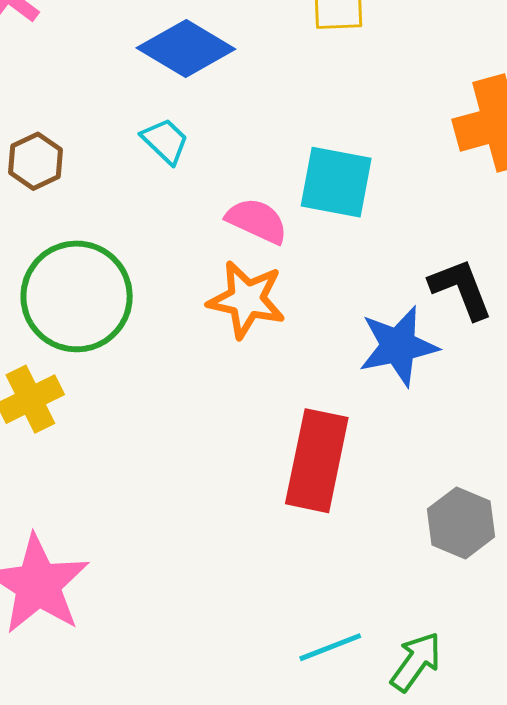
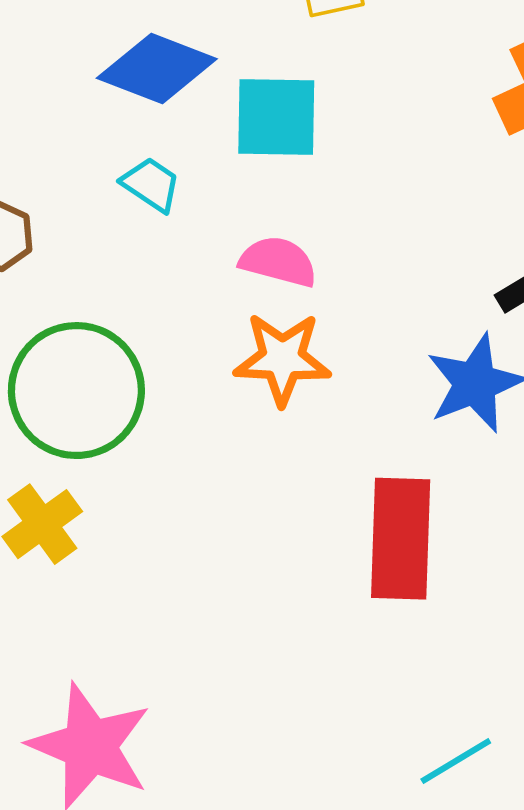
cyan square: (336, 182) -> (276, 117), moved

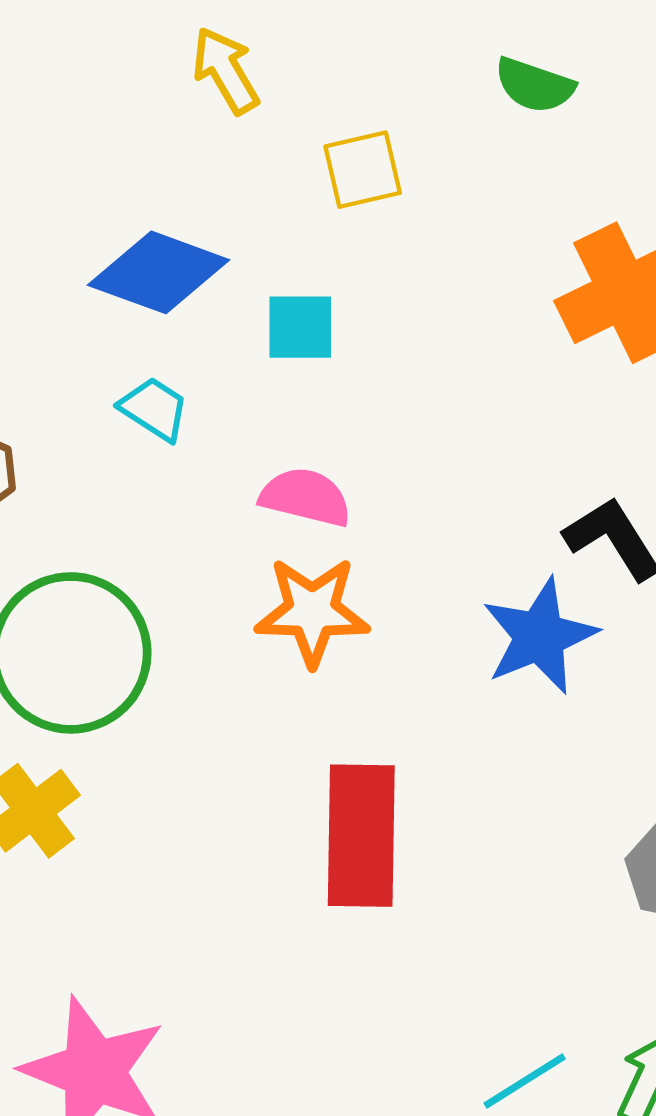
cyan square: (276, 117) -> (300, 327), size x0.7
red rectangle: (401, 539) -> (361, 836), moved

